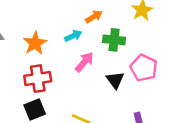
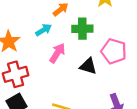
black triangle: (115, 80) -> (88, 66), turned -30

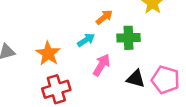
pink pentagon: (114, 51) -> (165, 80), moved

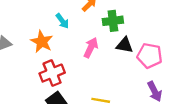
cyan arrow: (86, 40) -> (62, 21), moved, turned 91
black triangle: (136, 79) -> (125, 45), moved

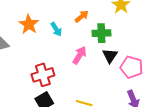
orange star: (42, 42) -> (29, 24), moved
black triangle: (125, 45) -> (110, 56), turned 49

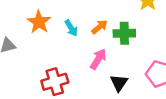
orange arrow: (82, 16) -> (99, 27), moved
black triangle: (110, 56) -> (119, 83), moved

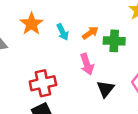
pink arrow: (98, 59) -> (87, 64), turned 125

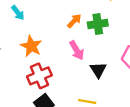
orange star: (32, 24) -> (31, 46), moved
cyan arrow: (63, 32) -> (18, 13), moved

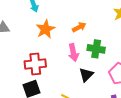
green cross: (98, 24) -> (96, 49), moved
orange star: (31, 46) -> (45, 29), moved

